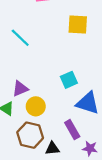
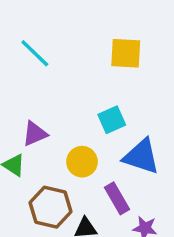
yellow square: (78, 24) -> (126, 53), moved
yellow circle: (36, 106) -> (82, 162), moved

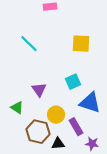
purple triangle: (35, 134) -> (39, 90), moved, turned -42
yellow circle: (82, 162) -> (56, 115), moved

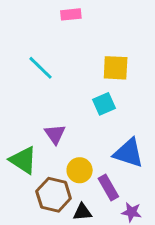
cyan square: (73, 82) -> (104, 104), moved
green triangle: (17, 108) -> (23, 160), size x1.5

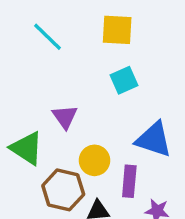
yellow square: (116, 68) -> (117, 30), moved
purple rectangle: (108, 188) -> (129, 181), turned 35

